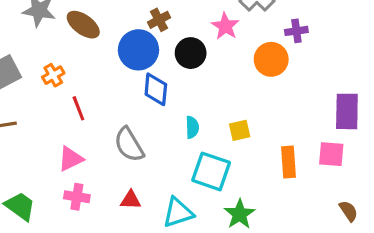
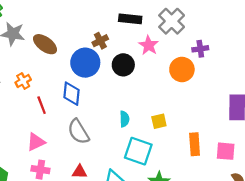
blue diamond: (156, 89) -> (72, 94), moved
pink square: (331, 154) -> (226, 151), moved

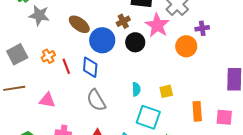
brown cross: (100, 41) -> (123, 21), moved
brown ellipse: (45, 44) -> (79, 24), moved
pink star: (149, 45) -> (157, 25), size x1.4
red line: (42, 105) -> (66, 66), moved
pink triangle: (36, 142) -> (47, 100), moved, turned 36

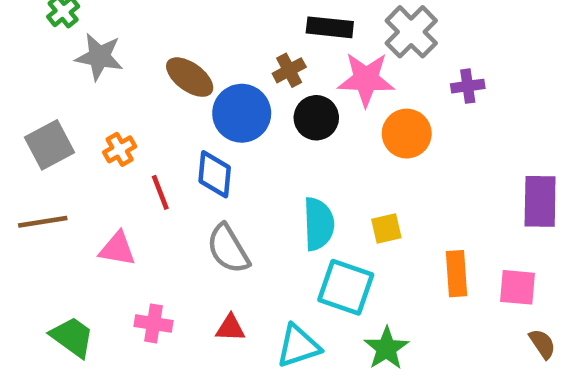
pink star: (157, 25) -> (366, 79), turned -30
orange circle: (186, 46) -> (407, 134), moved
red line: (66, 66) -> (160, 192), moved
cyan semicircle: (136, 89) -> (319, 224), size x1.6

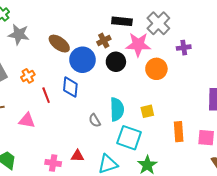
gray semicircle: (228, 249) -> (95, 120), moved, size x0.6
pink cross: (154, 323) -> (53, 163), moved

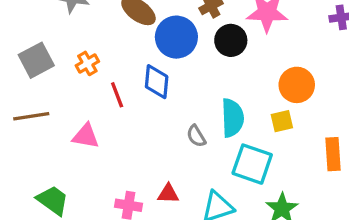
orange circle: (156, 69) -> (297, 85), moved

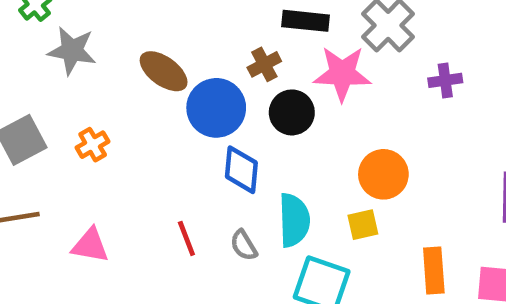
blue diamond: (157, 82) -> (241, 170), moved
red line: (117, 95) -> (186, 238), moved

